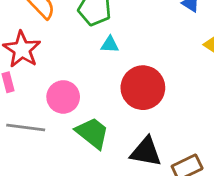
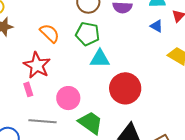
cyan triangle: (110, 45) -> (100, 59), size x1.5

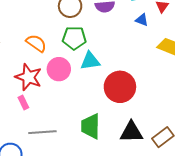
pink circle: (68, 98) -> (59, 69), moved
green trapezoid: (91, 123) -> (91, 126), turned -116

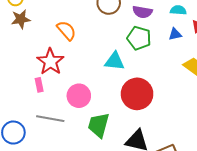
blue triangle: (142, 20) -> (175, 34), turned -48
green pentagon: (74, 38) -> (139, 38), moved
pink circle: (59, 69) -> (79, 96), moved

